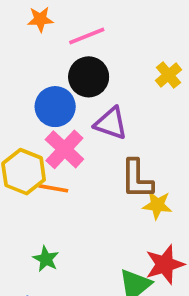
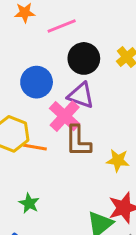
black circle: (89, 77) -> (84, 58), moved
pink cross: (64, 149) -> (65, 116), moved
brown L-shape: (137, 179) -> (78, 141), moved

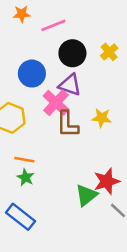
orange line: (35, 147) -> (24, 160), moved
yellow star: (118, 160) -> (102, 118), moved

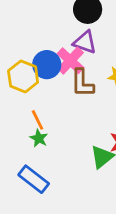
blue circle: (32, 74) -> (47, 65), moved
orange line: (24, 160) -> (38, 120), turned 54

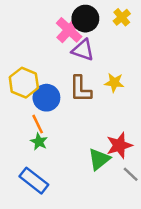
pink cross: (70, 61) -> (69, 30), moved
blue circle: (47, 65) -> (46, 98), moved

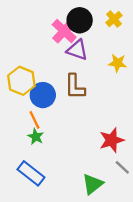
yellow star: (114, 83) -> (118, 63), moved
green triangle: (99, 159) -> (93, 184), moved

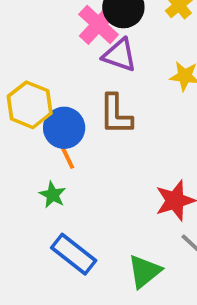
orange line: (34, 120) -> (66, 155), moved
blue rectangle: (31, 173) -> (74, 254), moved

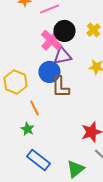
purple triangle: (120, 55) -> (62, 56), turned -30
blue circle: (64, 128) -> (49, 72), moved

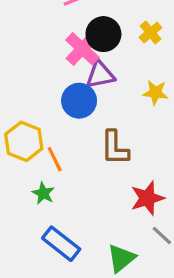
yellow hexagon: (15, 82) -> (24, 141), moved
brown L-shape: (60, 87) -> (115, 148), moved

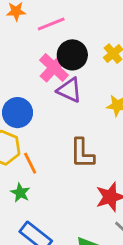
purple triangle: (100, 75) -> (69, 90), turned 36
blue circle: (79, 101) -> (17, 113), moved

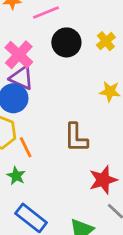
pink cross: (54, 68) -> (19, 55), moved
purple triangle: (69, 90) -> (22, 78), moved

